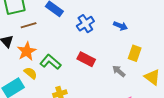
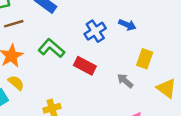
blue cross: (85, 24) -> (95, 31), moved
green L-shape: (50, 62) -> (51, 48), moved

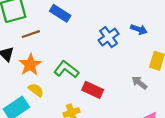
green L-shape: (51, 48) -> (66, 69), moved
red rectangle: (85, 66) -> (93, 90), moved

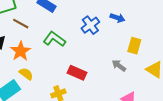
brown line: (31, 34) -> (21, 24), turned 49
green L-shape: (66, 69) -> (54, 39), moved

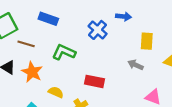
yellow semicircle: (26, 74) -> (56, 92), moved

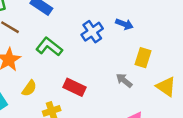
yellow semicircle: (56, 92) -> (29, 88), turned 88

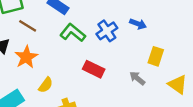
green L-shape: (49, 47) -> (73, 33), moved
red rectangle: (74, 87) -> (94, 69), moved

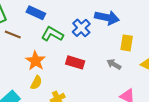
blue arrow: (138, 24) -> (107, 18), size x1.6
orange star: (26, 57) -> (35, 61), moved

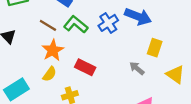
brown line: (13, 34) -> (48, 25), moved
red rectangle: (75, 62) -> (85, 67), moved

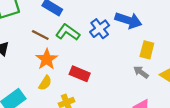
gray arrow: (137, 68) -> (141, 72), moved

